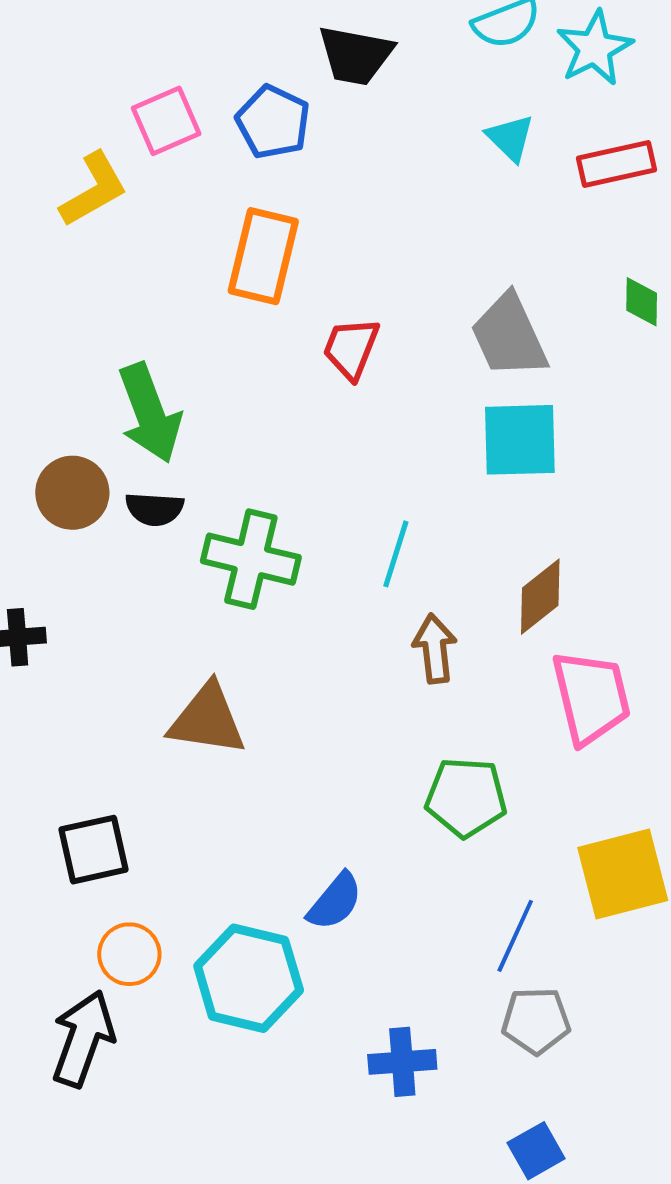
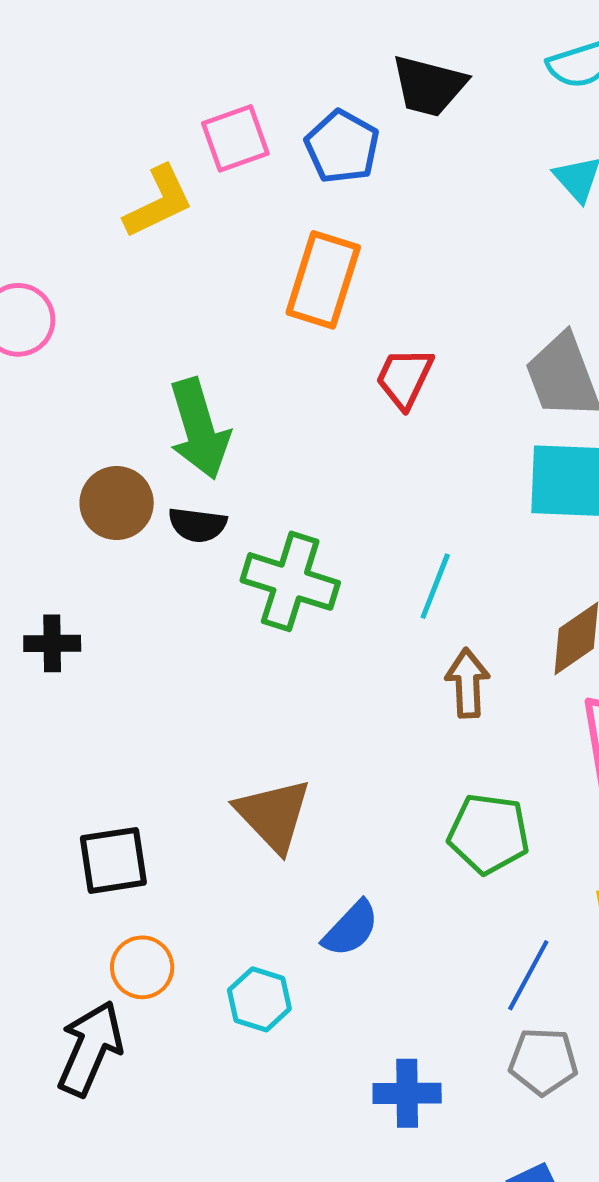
brown triangle: (207, 720) -> (273, 815), moved, turned 34
cyan hexagon: (249, 978) -> (259, 999), size x0.6

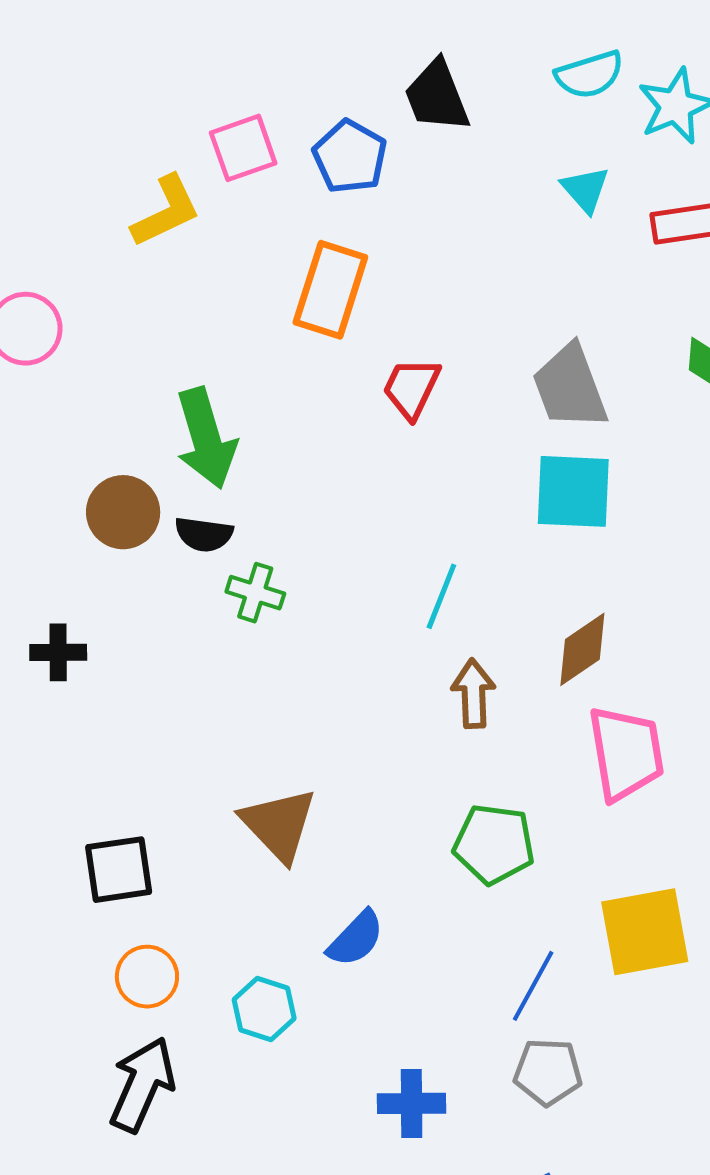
black trapezoid: (429, 86) -> (437, 96), turned 54
green cross: (290, 581) -> (255, 593), moved, size x0.6
black arrow: (90, 1048) -> (142, 1084), moved

